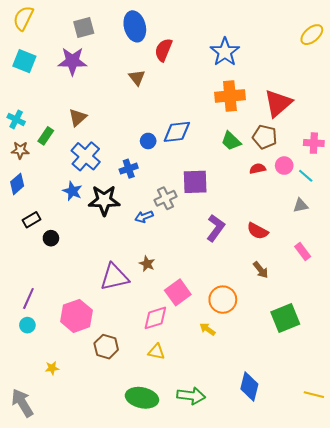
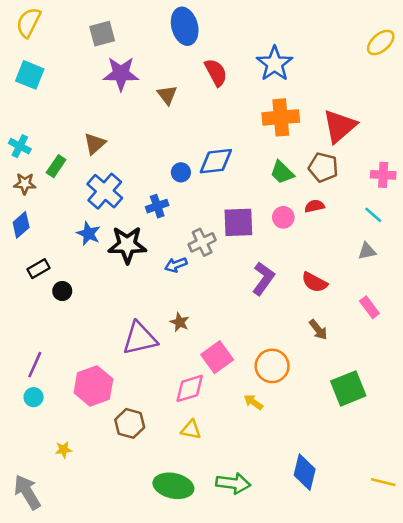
blue ellipse: (135, 26) -> (185, 26), moved
red semicircle: (163, 50) -> (216, 72), moved, turned 130
purple star: (72, 61) -> (121, 74), moved
pink circle: (284, 166) -> (283, 217), moved

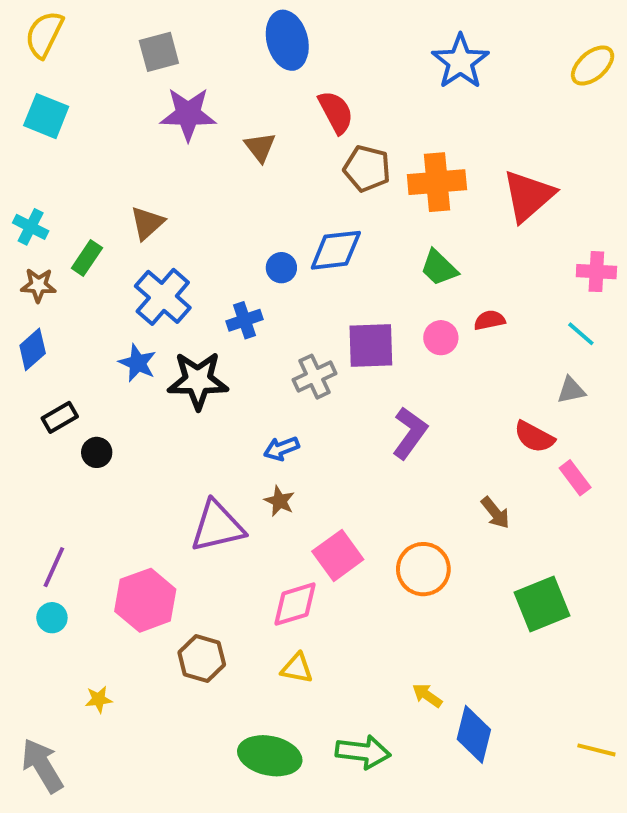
blue star: (275, 64) -> (460, 62), moved
brown pentagon: (323, 167) -> (367, 169), moved
blue arrow: (176, 265) -> (281, 449), moved
red semicircle: (315, 282) -> (534, 437), moved
yellow arrow: (253, 402) -> (427, 695), moved

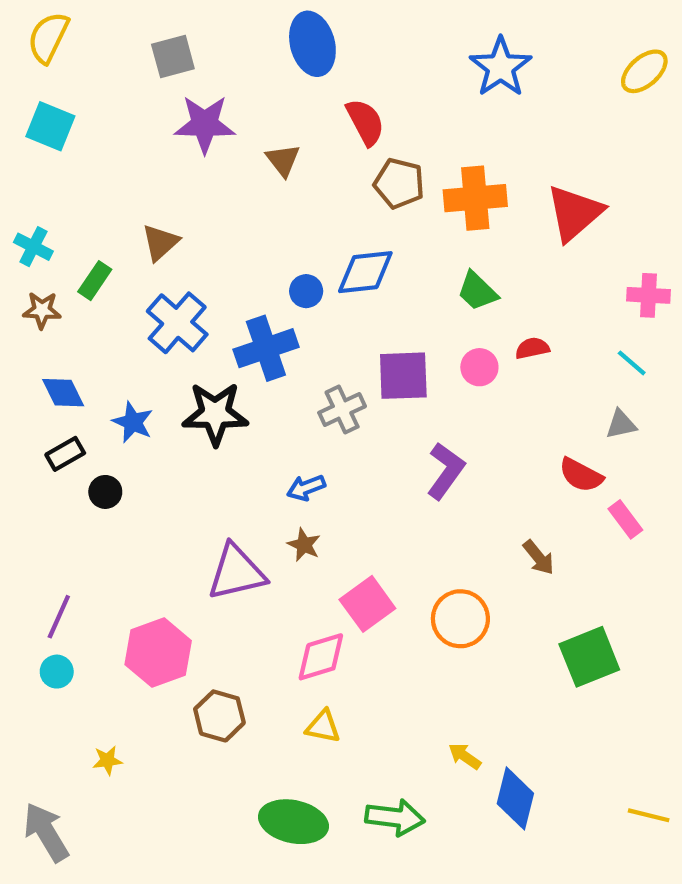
blue cross: (244, 320) -> (266, 348), size x1.6
blue diamond: (33, 349) -> (63, 393), moved, turned -75
blue star: (138, 363) -> (133, 422), moved

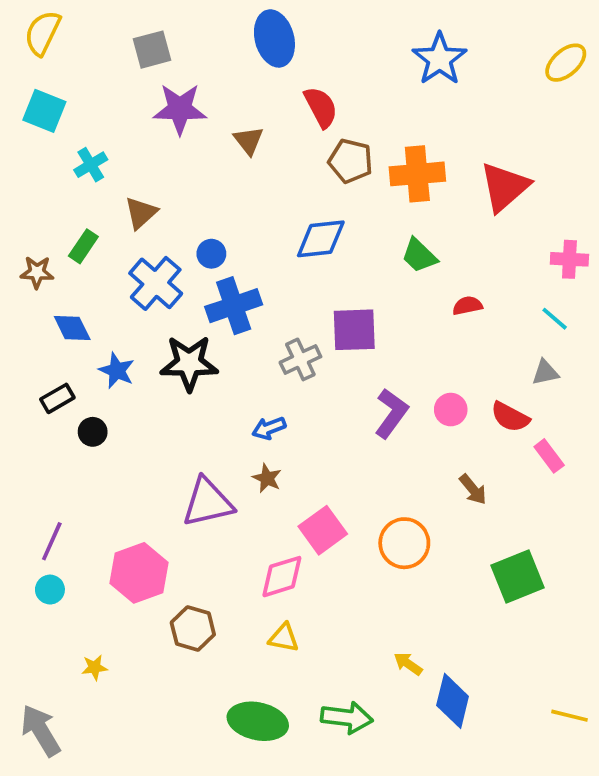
cyan cross: (33, 247) -> (91, 165), moved, turned 32
blue circle: (306, 291) -> (211, 254), moved
pink circle: (479, 367) -> (451, 410), moved
blue diamond: (63, 393) -> (72, 328), moved

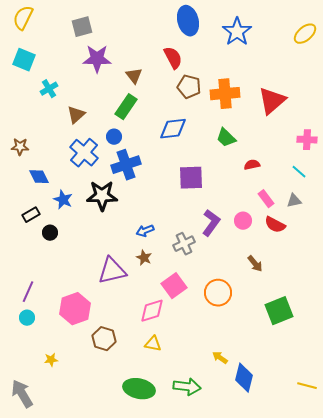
blue ellipse: (274, 38) -> (188, 21), moved
green rectangle: (83, 246) -> (126, 107), moved, size x1.4
gray cross: (300, 359) -> (184, 244), moved
pink rectangle: (549, 456) -> (266, 199), moved

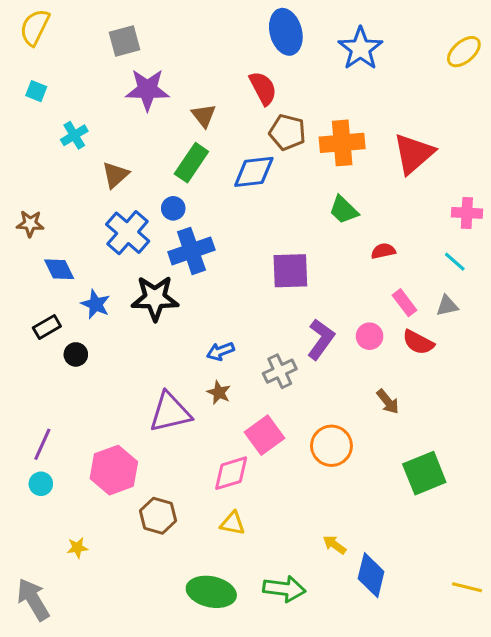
cyan square: (24, 60) -> (36, 91), size x0.6
blue diamond: (173, 129) -> (254, 172), moved

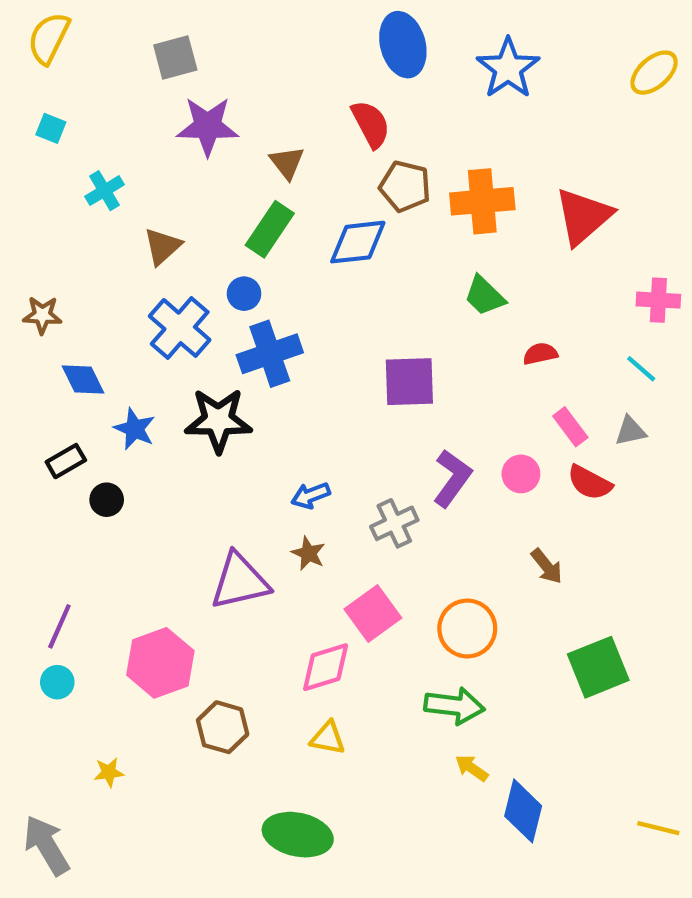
green arrow: (284, 589) -> (454, 706), moved

